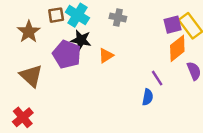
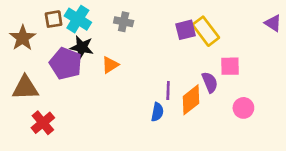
orange diamond: (177, 48) -> (191, 100), moved
brown triangle: (31, 76) -> (25, 88), turned -45
purple line: (157, 78) -> (168, 90), turned 35
red cross: (23, 117) -> (43, 123), moved

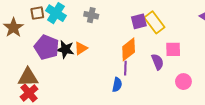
black star: (82, 47) -> (65, 49), moved
brown triangle: (25, 88) -> (28, 77), moved
orange diamond: (191, 100) -> (129, 49), moved

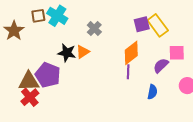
gray cross: (91, 15) -> (94, 29), moved, turned 32
purple pentagon: (47, 47) -> (48, 75), moved
purple semicircle: (158, 62) -> (161, 66), turned -112
blue semicircle: (117, 85) -> (152, 92), moved

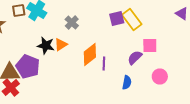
orange diamond: (131, 53) -> (90, 54), moved

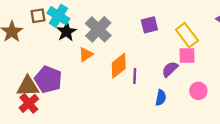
yellow rectangle: (132, 20) -> (187, 35), moved
gray cross: (72, 22) -> (98, 29), size x1.6
black star: (46, 46) -> (66, 32), moved, turned 30

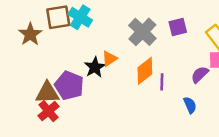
brown square: (38, 16) -> (58, 17), size x1.5
gray cross: (98, 29) -> (142, 32), moved
black star: (66, 32) -> (95, 67), moved
blue semicircle: (161, 98) -> (190, 105), turned -35

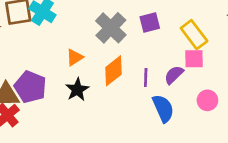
black star: (95, 67) -> (77, 90), moved
purple line: (162, 82) -> (146, 78), moved
blue semicircle: (190, 105) -> (163, 108), size x1.5

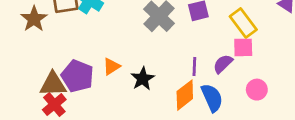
orange triangle: (75, 57) -> (111, 66), moved
orange diamond: (114, 71) -> (185, 95), moved
black star: (77, 90) -> (143, 79), moved

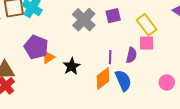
purple semicircle: (223, 64) -> (131, 55), turned 147
purple pentagon: (77, 76) -> (36, 47), moved
pink circle: (257, 90) -> (167, 83), moved

